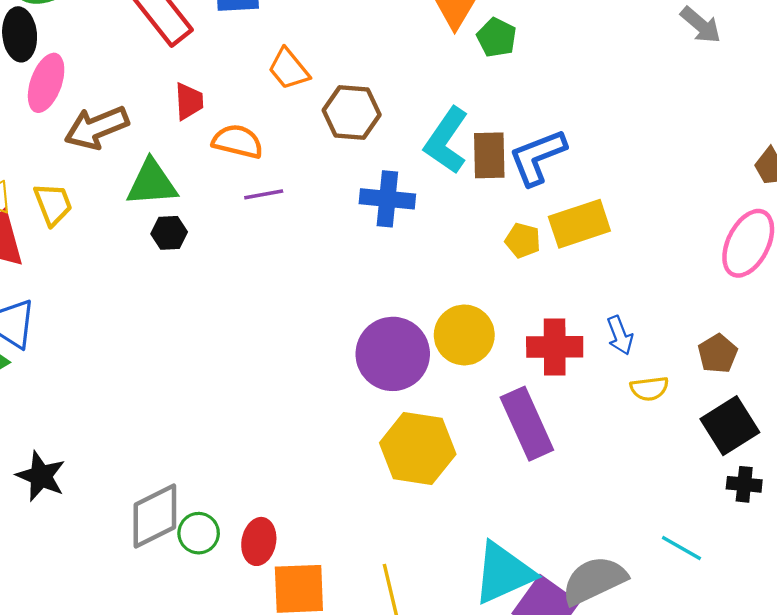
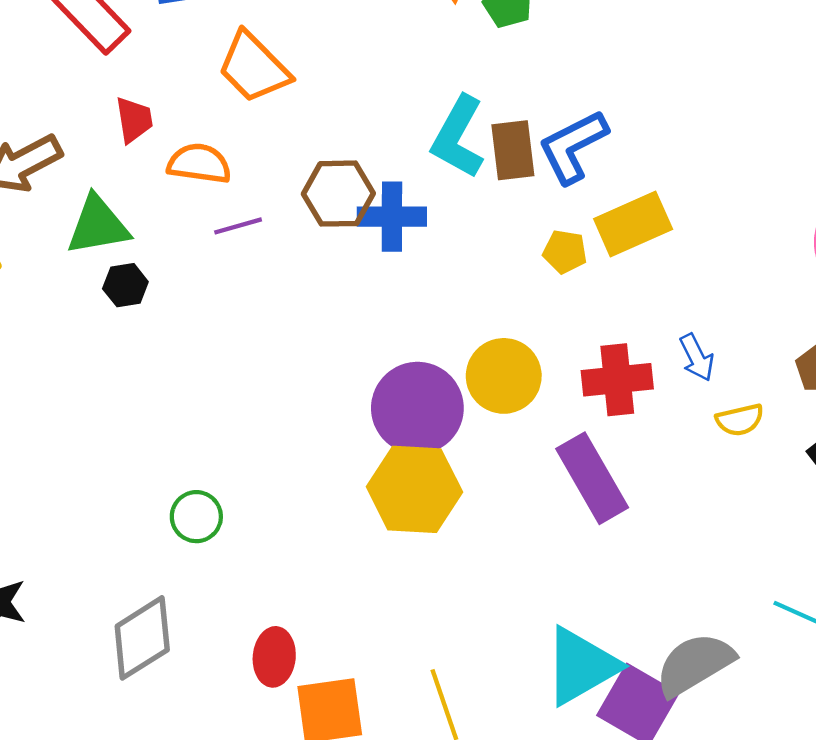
orange trapezoid: (289, 69) -> (254, 67), size x1.4
brown hexagon: (352, 112) -> (338, 194), moved
yellow hexagon: (418, 448) -> (414, 489), moved
green circle: (199, 533) -> (196, 517), moved

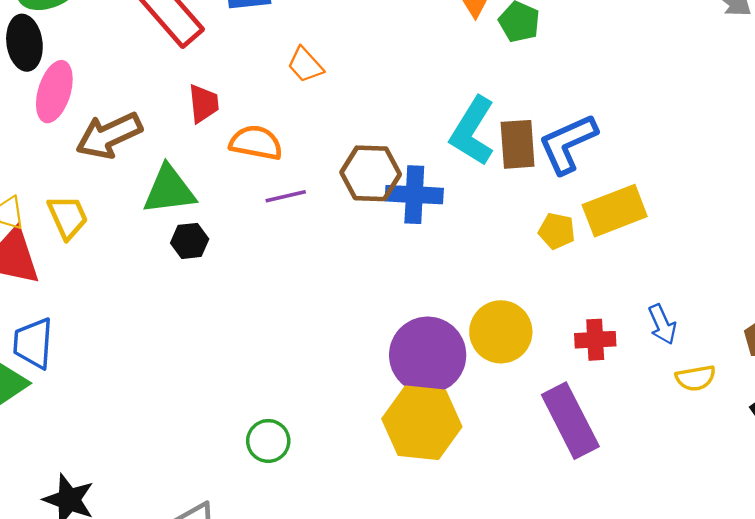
orange trapezoid: (254, 67) -> (305, 65), size x0.6
red cross: (617, 380) -> (595, 340), size x0.7
green circle: (196, 517) -> (268, 441), moved

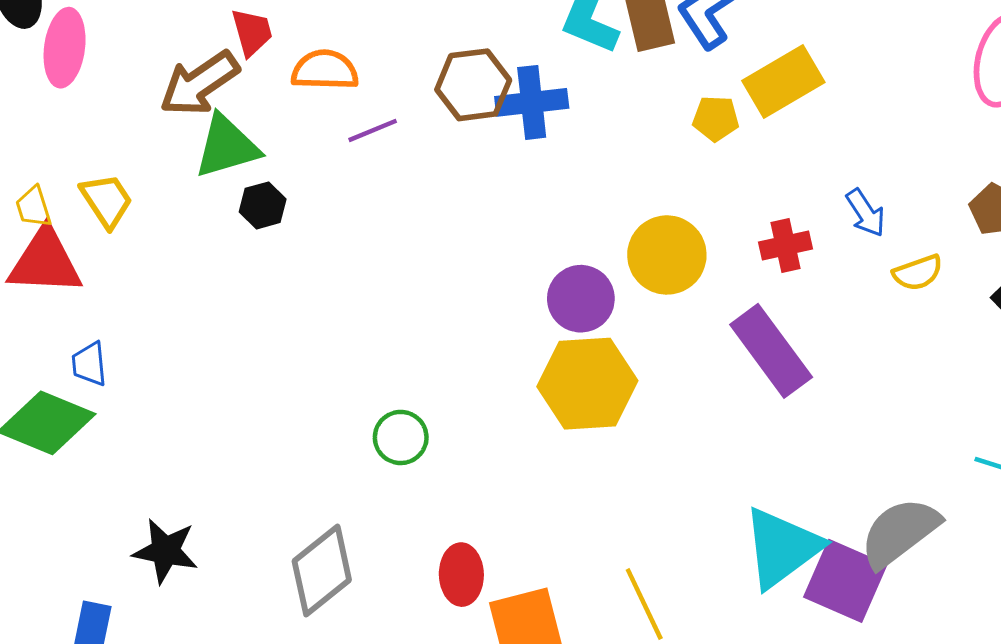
brown arrow: (109, 135) -> (199, 83), moved
blue trapezoid: (33, 343) -> (89, 364), size x0.7
purple circle: (428, 355) -> (581, 299), size x0.7

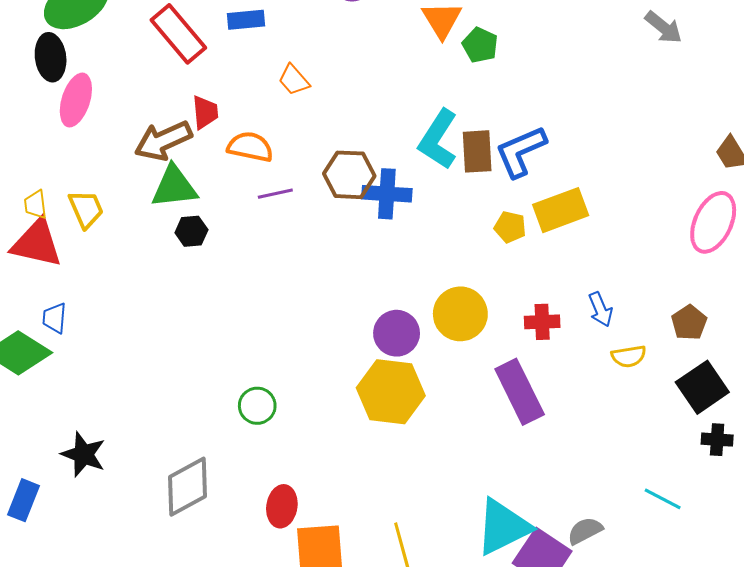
gray semicircle: (900, 532) -> (585, 531), size x0.6

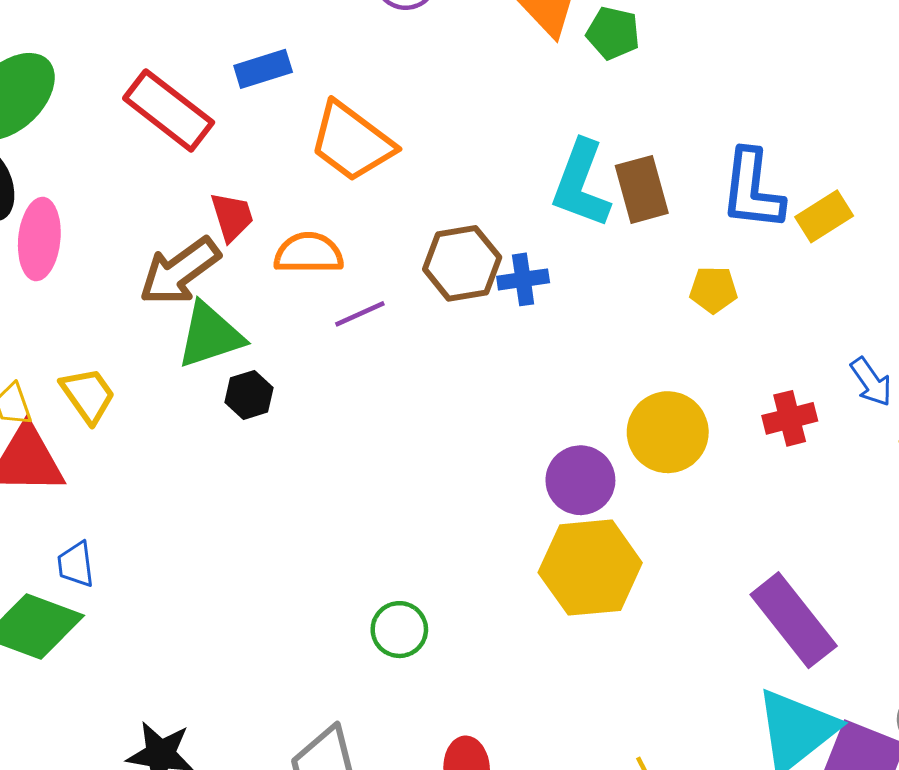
orange trapezoid: (294, 80) -> (352, 142), size x1.8
blue L-shape: (521, 151) -> (752, 190), moved, turned -48
blue cross: (387, 194) -> (523, 279), size x0.7
yellow rectangle: (561, 210) -> (824, 216), moved, size x0.7
purple rectangle: (520, 392) -> (794, 620), moved

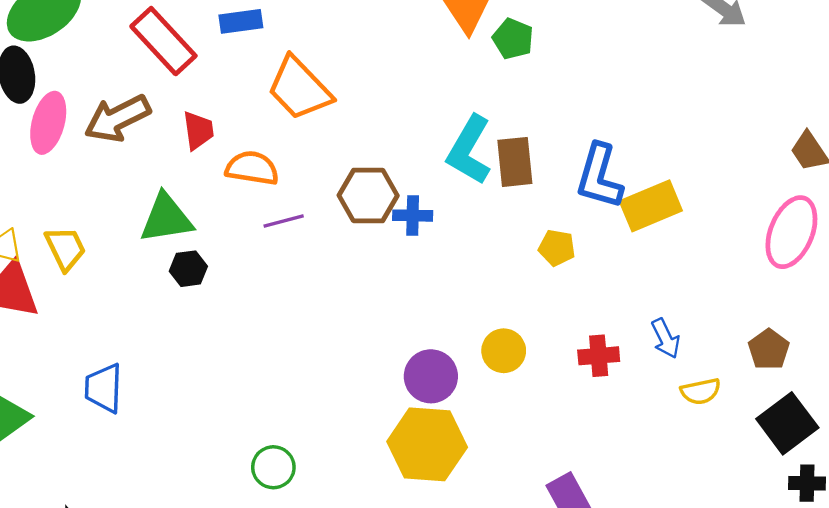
yellow rectangle: (824, 216) -> (651, 206), size x1.4
brown arrow: (180, 271) -> (117, 118), moved
yellow circle: (668, 432) -> (504, 351), size x0.7
blue trapezoid: (76, 564) -> (104, 388), moved, size x1.4

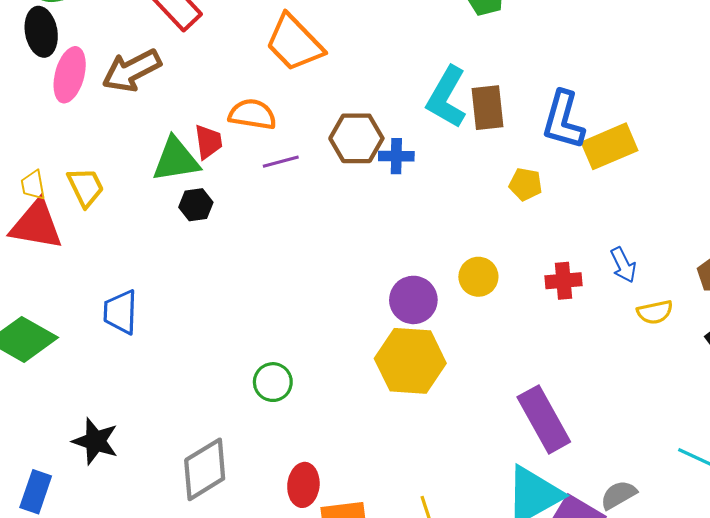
red trapezoid: (198, 130) -> (208, 142), moved

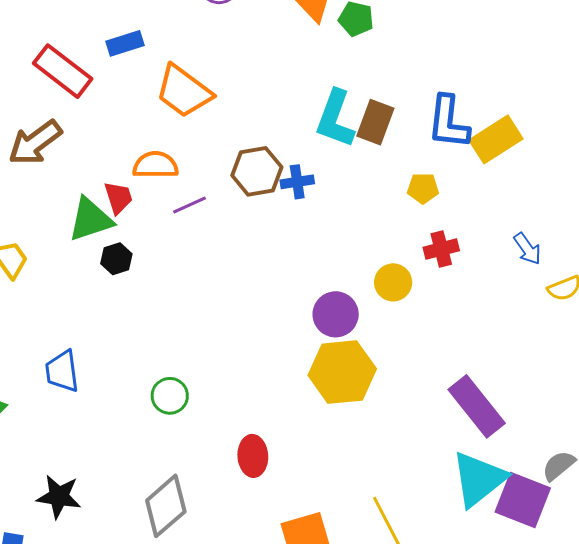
brown rectangle: (488, 108) -> (375, 122), turned 36
red cross: (563, 281) -> (441, 249), moved
green circle: (273, 382) -> (170, 396), moved
red ellipse: (303, 485) -> (253, 456), moved

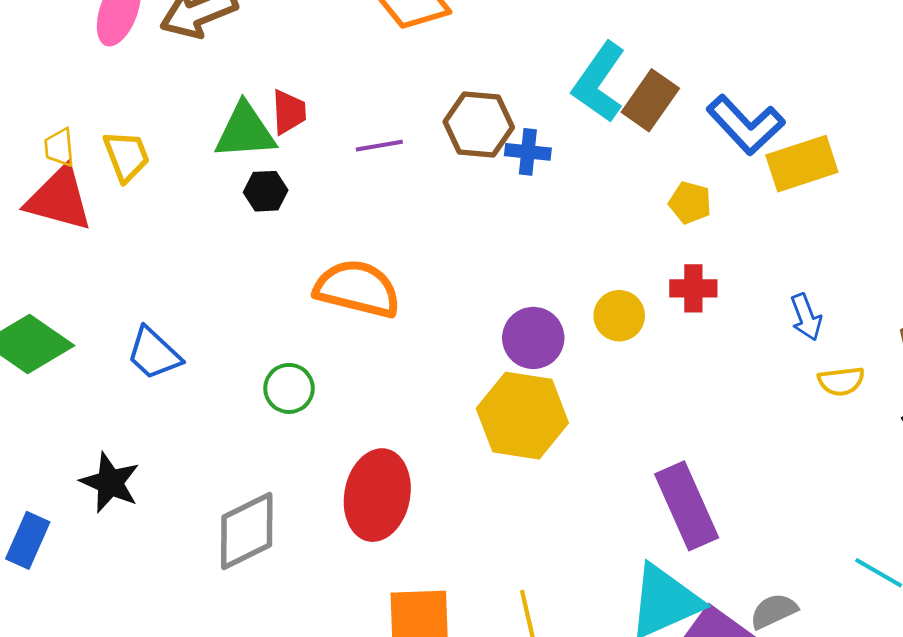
blue L-shape: (448, 122) -> (746, 125), turned -64
orange semicircle: (155, 165) -> (357, 289), moved, size x1.4
blue trapezoid: (62, 371) -> (154, 354), moved, turned -54
red ellipse: (253, 456) -> (377, 495), size x1.6

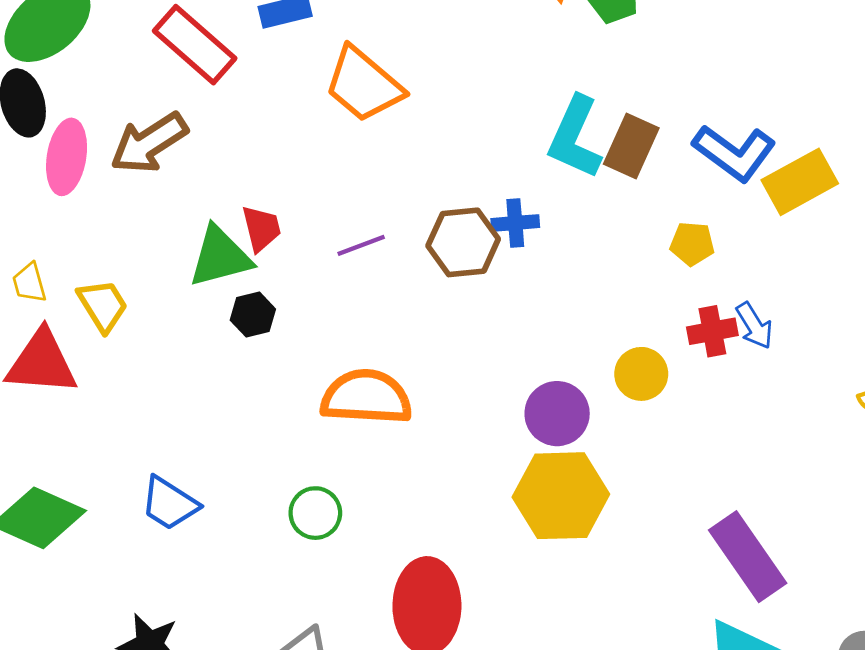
brown hexagon: (479, 125) -> (463, 242), moved
yellow trapezoid: (59, 147) -> (29, 283), moved
blue arrow: (806, 317) -> (754, 326), moved

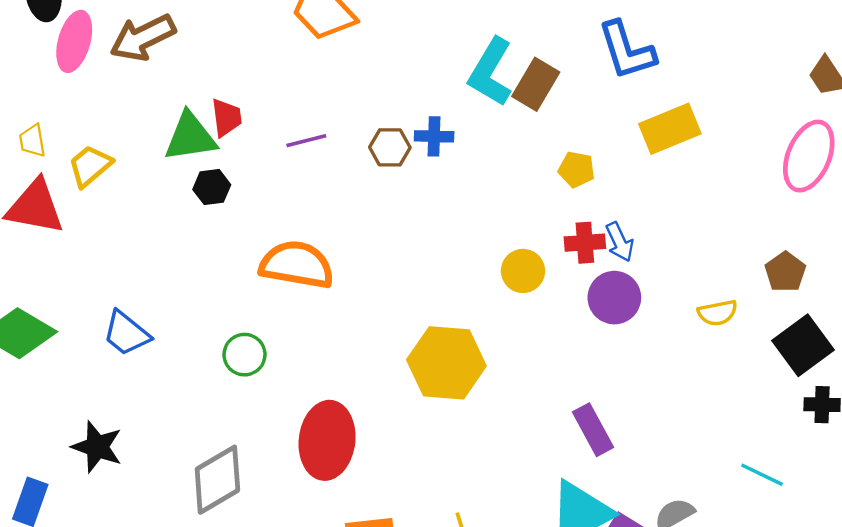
blue L-shape: (734, 153) -> (627, 50), moved, turned 30
brown hexagon: (463, 242) -> (390, 147), size x0.7
yellow trapezoid: (103, 305) -> (90, 166), turned -105
purple circle: (557, 414) -> (614, 298), moved
purple rectangle: (748, 557) -> (593, 430), size x0.7

